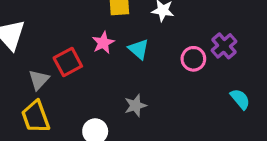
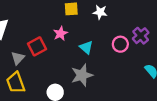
cyan triangle: (139, 49) -> (86, 47), moved
gray star: (135, 106) -> (82, 75), size x1.5

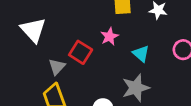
red square: (37, 46) -> (81, 52), turned -30

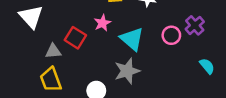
cyan triangle: (141, 54) -> (132, 39), size x1.5
gray triangle: (57, 67) -> (53, 51), turned 42

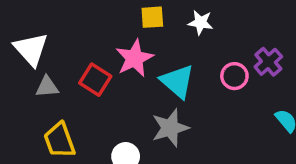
pink star: (102, 23) -> (135, 58), size x1.5
gray triangle: (53, 51) -> (47, 87), moved

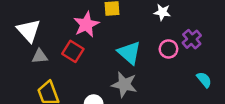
white star: (201, 23) -> (162, 12), moved
pink star: (135, 58) -> (86, 24), moved
gray star: (170, 128) -> (124, 85), turned 30

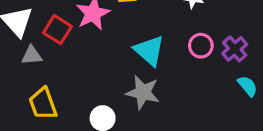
purple cross: (192, 39) -> (235, 49), moved
red square: (73, 51) -> (57, 30), moved

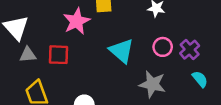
red square: (57, 30) -> (59, 55), moved, turned -30
gray star: (143, 92) -> (152, 84), moved

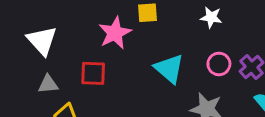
gray triangle: (28, 55) -> (48, 84), moved

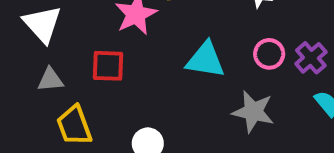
cyan triangle: (169, 69) -> (205, 60), turned -32

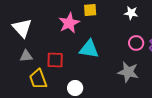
cyan triangle: (205, 60) -> (89, 49), moved
red square: (108, 66) -> (55, 60), moved

